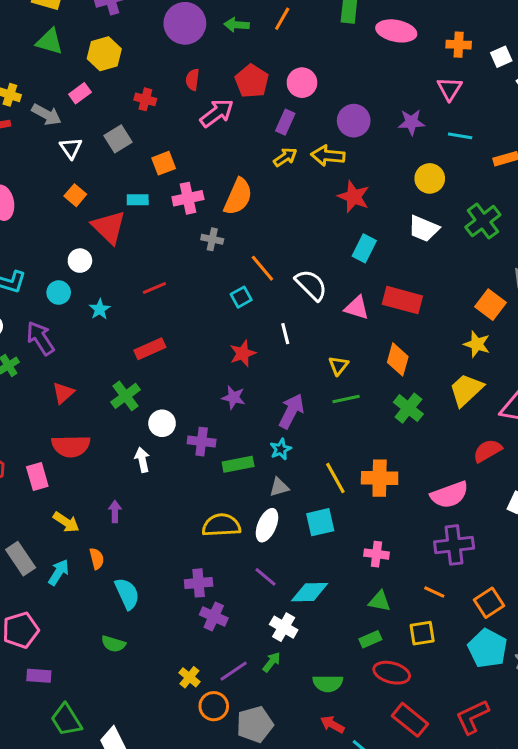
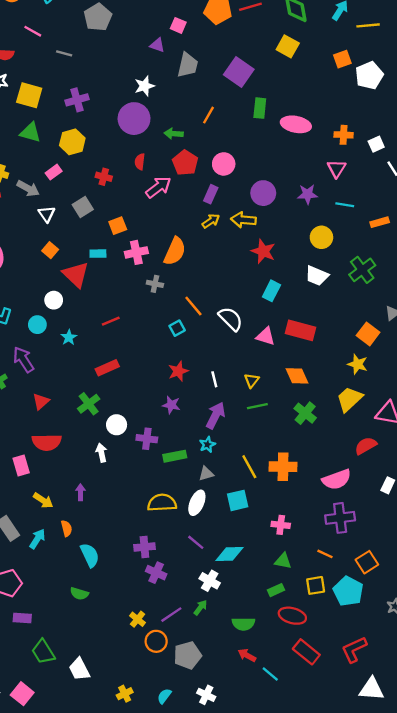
green arrow: (237, 25) -> (174, 134), moved
white line: (285, 334) -> (214, 379), moved
orange diamond: (398, 359) -> (297, 376), turned -40
cyan pentagon: (488, 648) -> (348, 591), moved

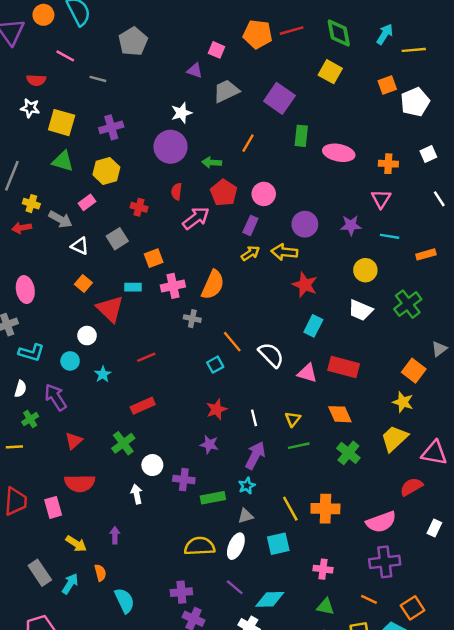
gray trapezoid: (188, 65) -> (226, 91), turned -128
white square: (376, 144) -> (428, 154), moved
white triangle: (47, 214) -> (80, 246), turned -30

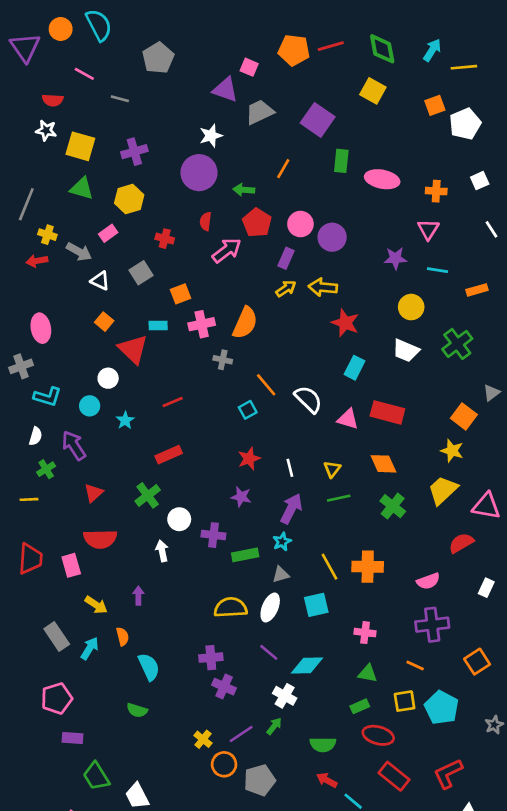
purple triangle: (195, 70) -> (225, 90), size x1.5
purple circle: (305, 224) -> (332, 237), moved
pink semicircle: (381, 522) -> (428, 581), size x0.7
orange square: (413, 608) -> (477, 662), moved

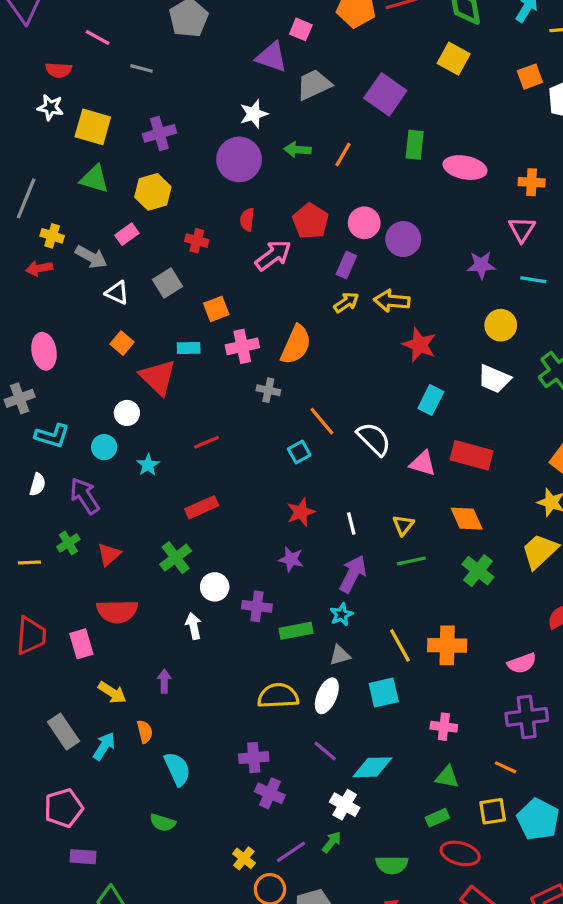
green arrow: (244, 190) -> (298, 150), moved
green cross: (46, 469) -> (68, 543), moved

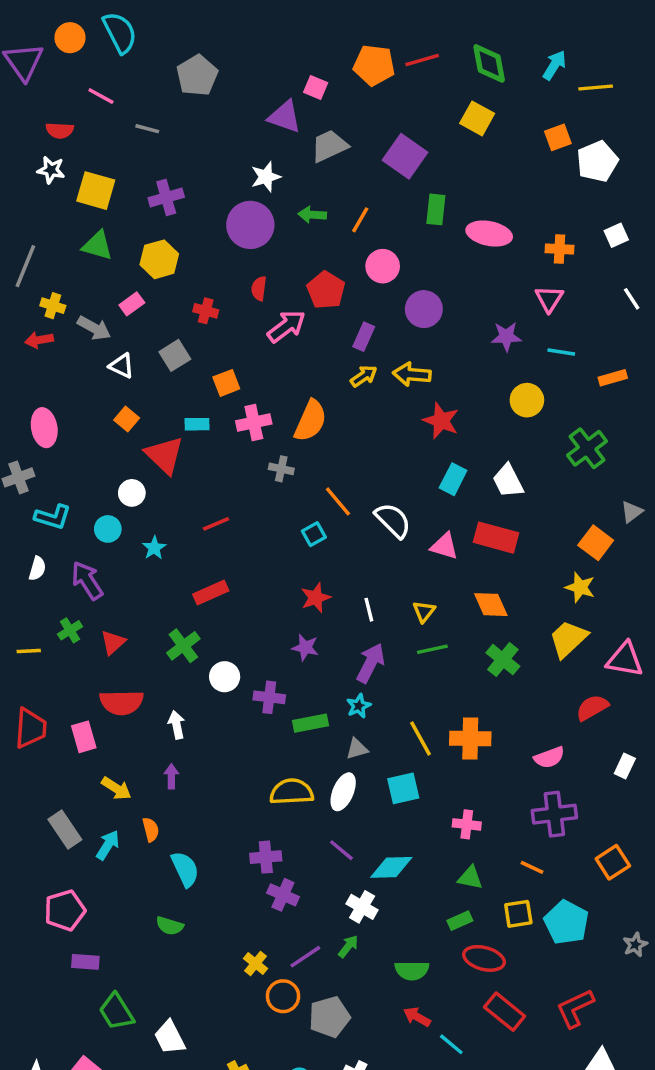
pink circle: (364, 223) -> (383, 266), moved
white trapezoid: (494, 379) -> (508, 481), moved, turned 40
white arrow: (194, 626) -> (176, 725), moved

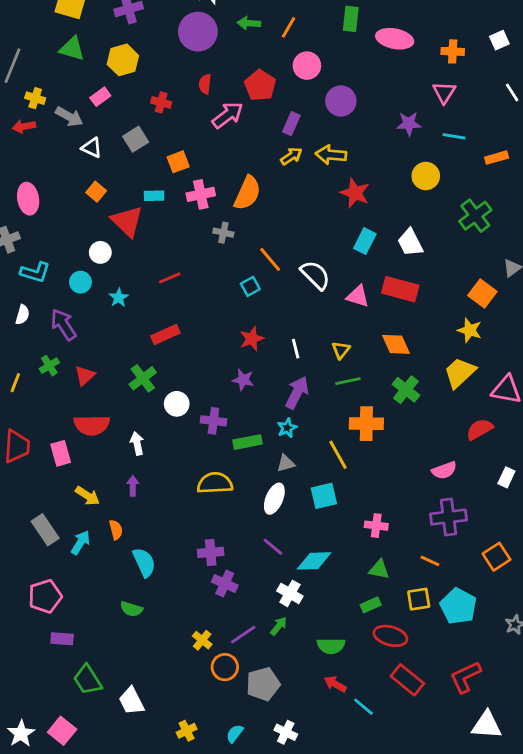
yellow line: (29, 651) -> (15, 383), turned -66
orange cross: (470, 739) -> (366, 424), moved
yellow semicircle: (292, 792) -> (215, 483), moved

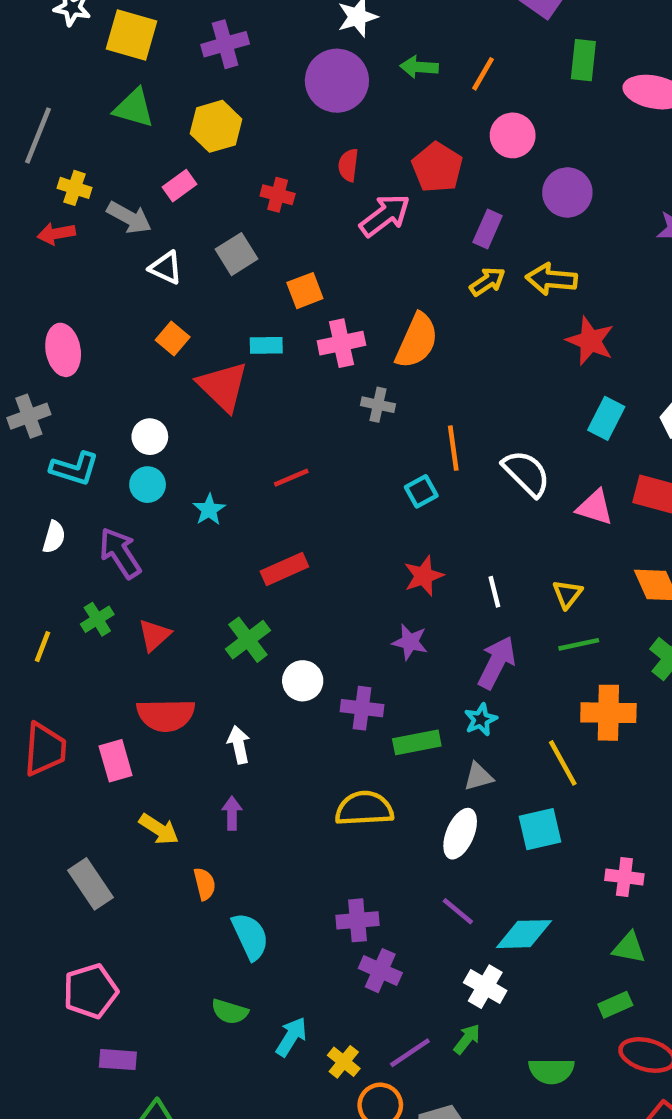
white circle: (100, 252) -> (150, 437), moved
orange line: (270, 259) -> (453, 448), turned 32
cyan arrow: (80, 543) -> (291, 1037), moved

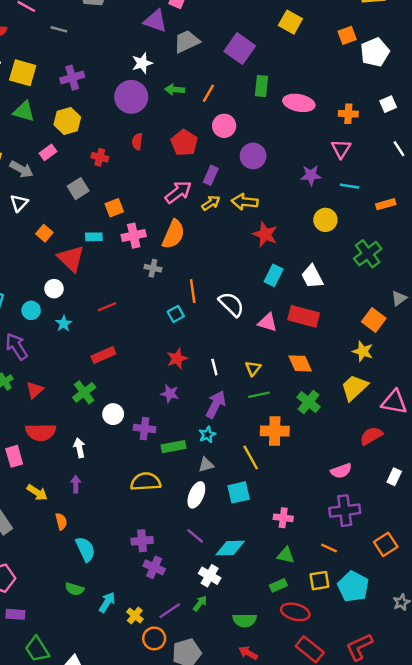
pink arrow: (385, 215) -> (178, 192), moved
white triangle: (166, 268) -> (19, 203), moved, turned 48
white circle: (150, 437) -> (54, 289), moved

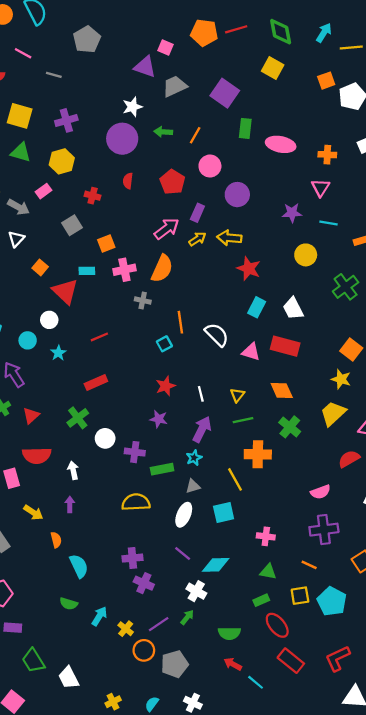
red ellipse: (295, 612) -> (277, 625), turned 35

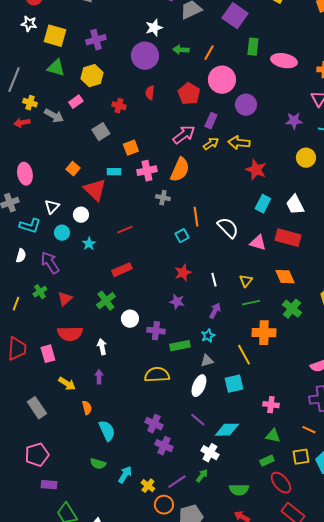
pink circle: (210, 166) -> (222, 80), size x1.4
white triangle: (16, 239) -> (52, 207), moved
purple arrow: (202, 429) -> (215, 311), size x0.7
purple cross: (132, 558) -> (154, 424), turned 30

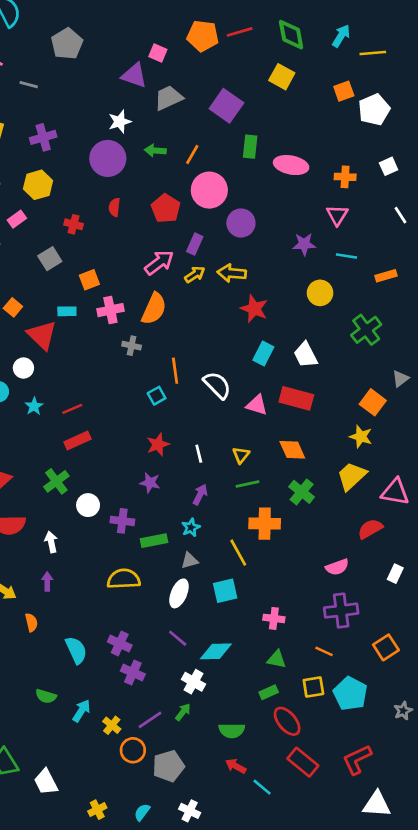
red line: (125, 230) -> (72, 409), moved
cyan semicircle: (107, 431) -> (76, 650), moved

